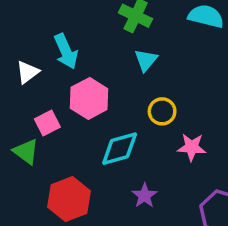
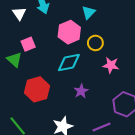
white triangle: (28, 72) -> (19, 14), turned -32
pink hexagon: (89, 98) -> (69, 32), moved

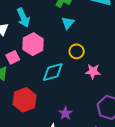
pink hexagon: (69, 32) -> (33, 44), moved
purple star: (81, 91) -> (65, 113), moved

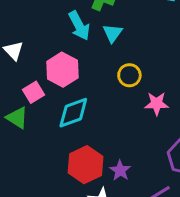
cyan arrow: (23, 18) -> (79, 26), moved
cyan diamond: (53, 72) -> (73, 113), moved
red hexagon: (25, 100) -> (86, 165), moved

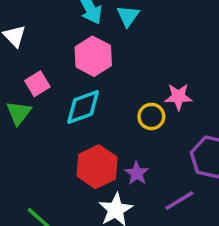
pink hexagon: (62, 70) -> (93, 56), moved
yellow circle: (129, 75) -> (151, 116), moved
green triangle: (17, 118) -> (19, 113), turned 35

